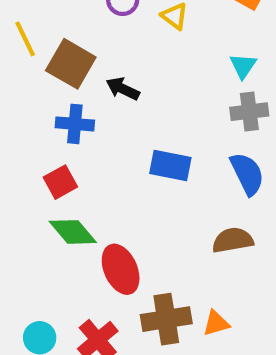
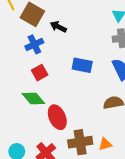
blue cross: (75, 124) -> (34, 44), turned -30
red square: (60, 182) -> (40, 73), moved

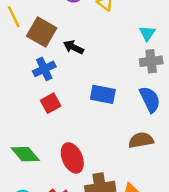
green diamond: (33, 99) -> (25, 154), moved

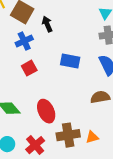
black arrow: (74, 47) -> (47, 24), turned 42

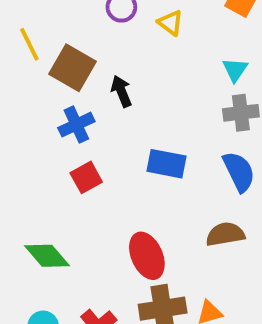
red ellipse: (46, 111) -> (147, 256), moved

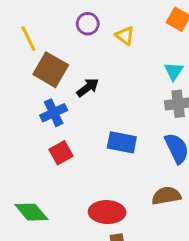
yellow line: (29, 44) -> (28, 39), moved
black arrow: (121, 91) -> (88, 87), turned 75
red ellipse: (147, 256) -> (107, 212), turned -64

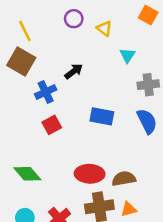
brown square: (51, 70) -> (21, 61), moved
cyan triangle: (174, 71) -> (127, 55), moved
brown semicircle: (166, 196) -> (124, 179), moved

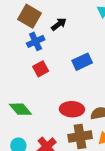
brown square: (21, 61) -> (29, 16), moved
blue rectangle: (102, 116) -> (82, 62), turned -36

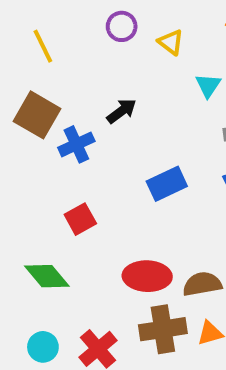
brown square: (29, 16) -> (37, 115), moved
red square: (41, 69) -> (80, 219), moved

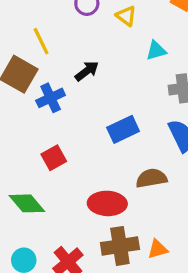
yellow line: (43, 46) -> (41, 41), moved
cyan triangle: (208, 85) -> (156, 51), turned 40
brown semicircle: (202, 284) -> (151, 178), moved

